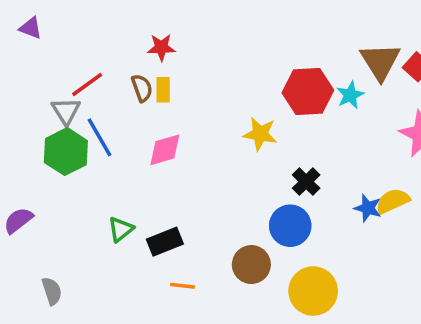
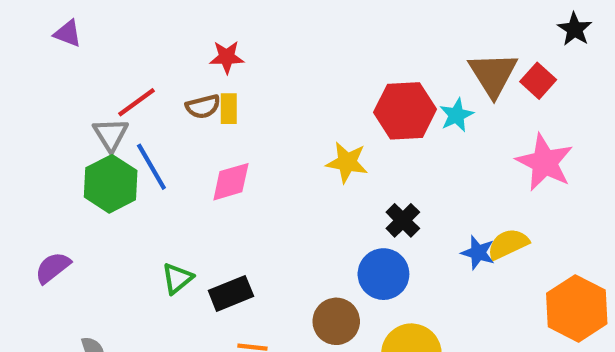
brown semicircle: (142, 88) -> (203, 107), turned 96

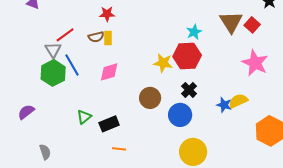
red hexagon: (405, 111) -> (187, 56), moved
cyan star: (457, 115) -> (194, 32), moved
brown circle: (336, 321) -> (150, 98), moved

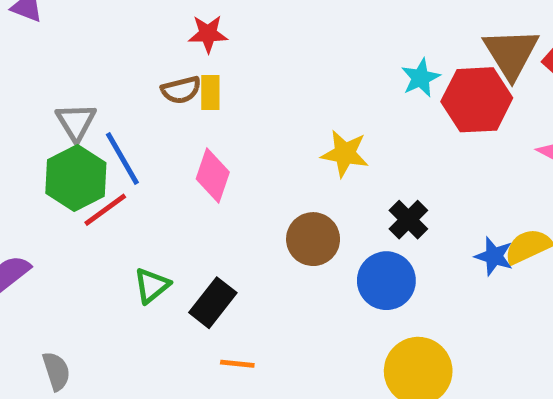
red line: (65, 35) -> (105, 210), moved
red hexagon: (187, 56) -> (477, 100), moved
pink diamond: (109, 72) -> (213, 176), turned -55
black rectangle: (109, 124) -> (213, 303), turned -30

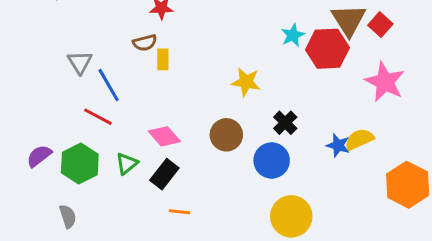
yellow rectangle: (210, 92) -> (163, 59), moved
pink diamond: (213, 176) -> (164, 136), moved, turned -60
green hexagon: (76, 178) -> (80, 164), moved
red line: (105, 210) -> (98, 117), turned 64

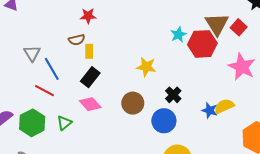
black rectangle: (164, 174) -> (90, 77), moved

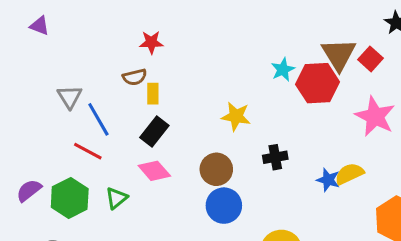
black cross: (173, 95) -> (275, 157), turned 35
blue circle: (164, 121) -> (224, 206), moved

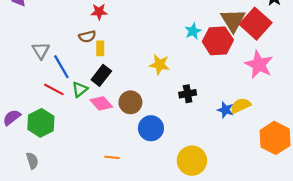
red square: (370, 59) -> (256, 24), size x1.8
brown circle: (216, 169) -> (130, 102), moved
green triangle: (117, 198) -> (80, 89), moved

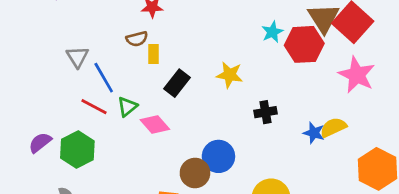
black rectangle: (101, 75) -> (177, 83), moved
brown circle: (130, 102) -> (195, 173), moved

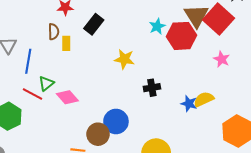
brown semicircle: (137, 39) -> (54, 32), turned -77
pink star: (357, 75) -> (222, 59), size x0.6
blue line: (104, 78) -> (28, 61), turned 40
black rectangle: (177, 83) -> (94, 24), moved
red line: (94, 107) -> (32, 94), moved

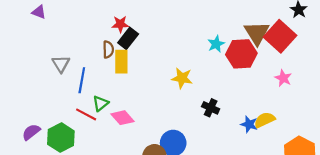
black rectangle: (94, 24) -> (128, 38), moved
yellow rectangle: (66, 43) -> (121, 62), size x1.5
black cross: (152, 88) -> (211, 108), turned 35

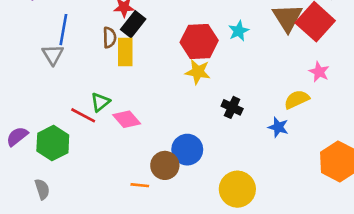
red hexagon: (241, 54) -> (199, 41), moved
blue line: (82, 80) -> (63, 30), moved
yellow semicircle: (265, 120) -> (297, 99), moved

